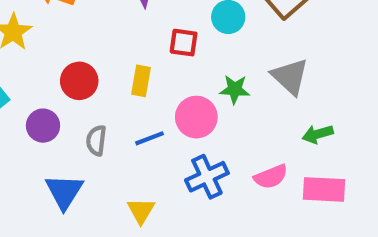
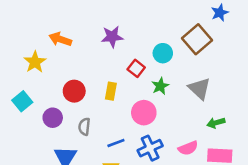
red square: (184, 43) -> (136, 68), turned 30
green star: (235, 89) -> (160, 86), moved, turned -30
blue line: (149, 138) -> (116, 143), moved

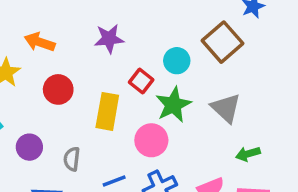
green star: (160, 86) -> (173, 105), size x1.5
red circle: (74, 91) -> (58, 89), moved
yellow rectangle: (111, 91) -> (107, 111), size x1.5

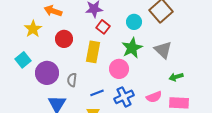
red square: (141, 81) -> (103, 27), moved
purple circle: (29, 147) -> (47, 73), size x1.5

